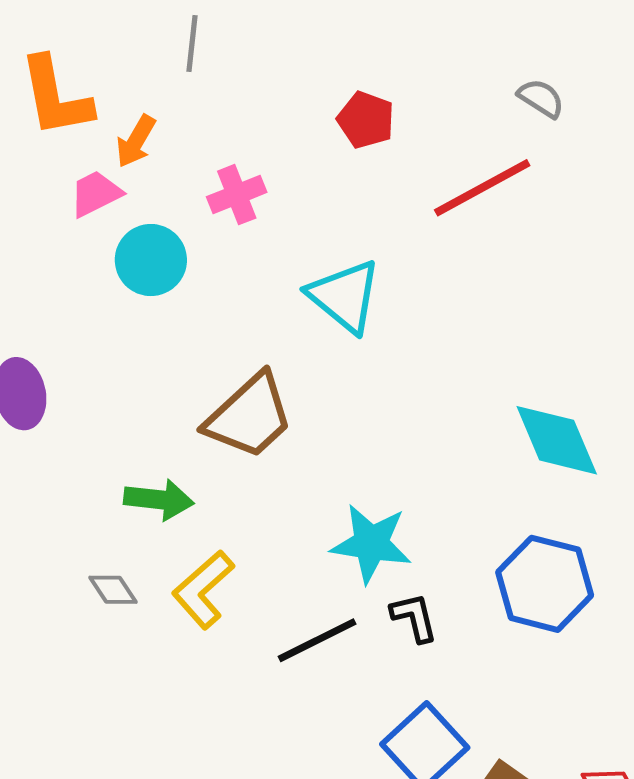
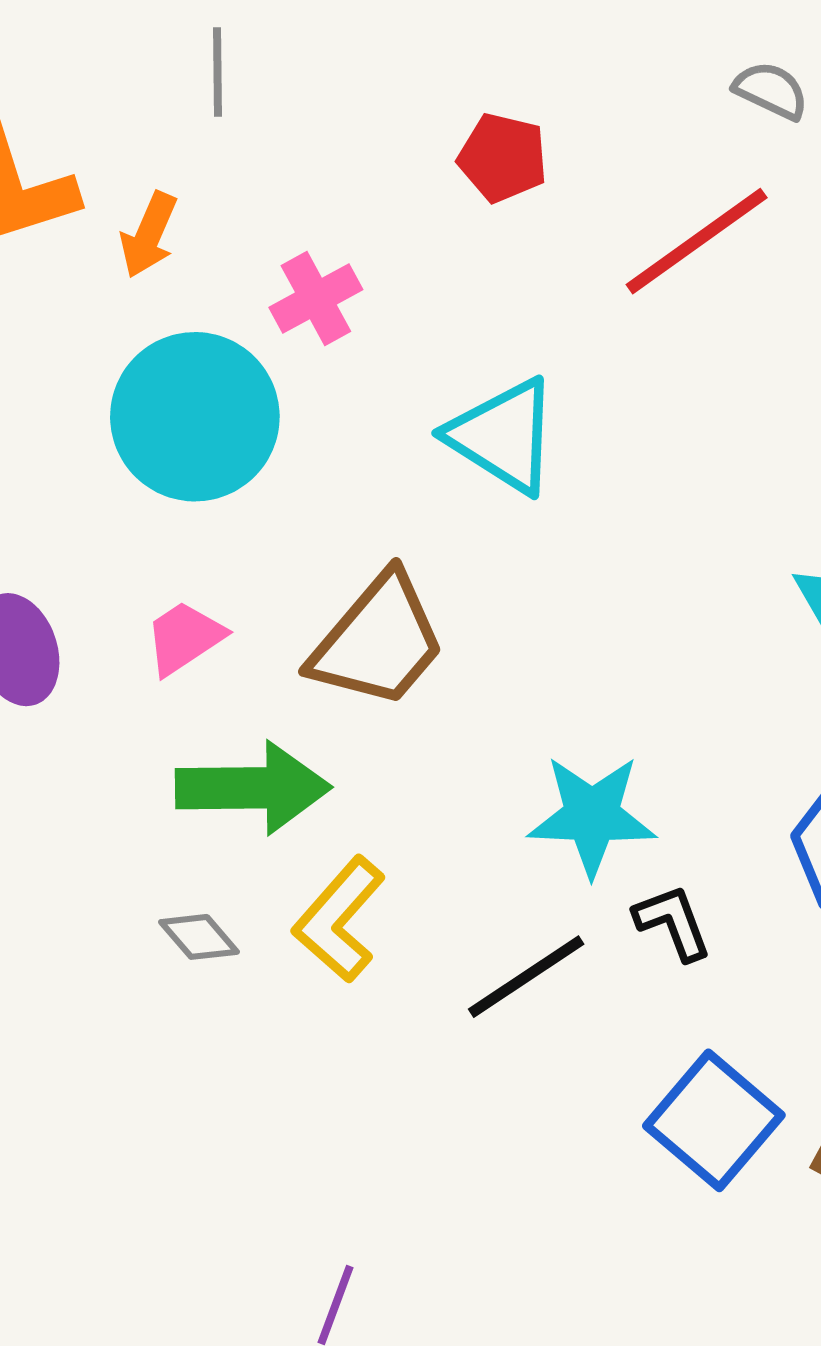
pink trapezoid: (96, 194) -> (184, 638), moved
cyan circle: (151, 260) -> (195, 417), size x1.5
green arrow: (159, 500) -> (253, 788), size x1.4

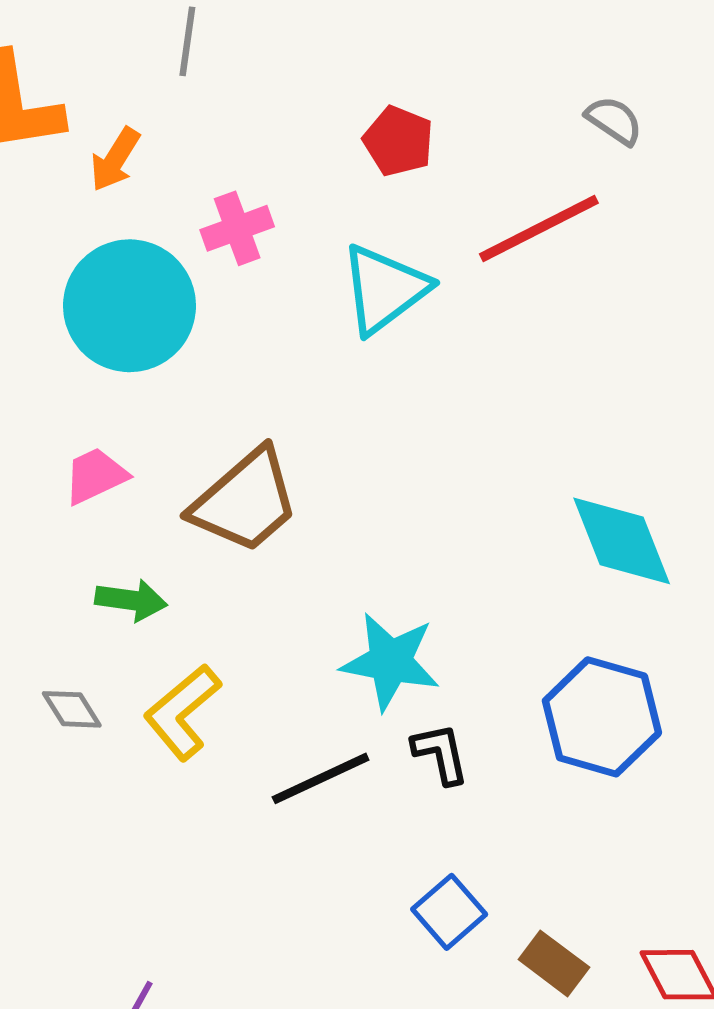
cyan triangle: (503, 436) -> (384, 289), moved, turned 42
green arrow: (253, 788) -> (131, 600), size x0.6
blue square: (714, 1120) -> (449, 912), size x0.7

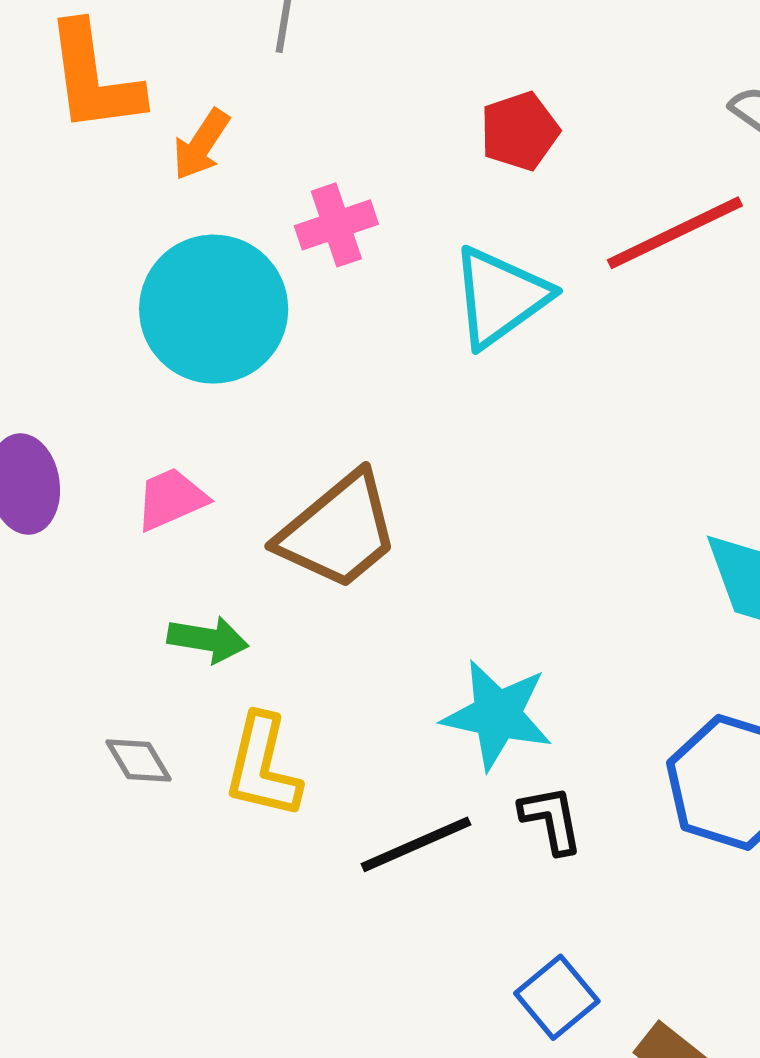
red pentagon: (398, 141) -> (520, 131), turned 30
yellow L-shape: (182, 712) -> (263, 766), turned -38

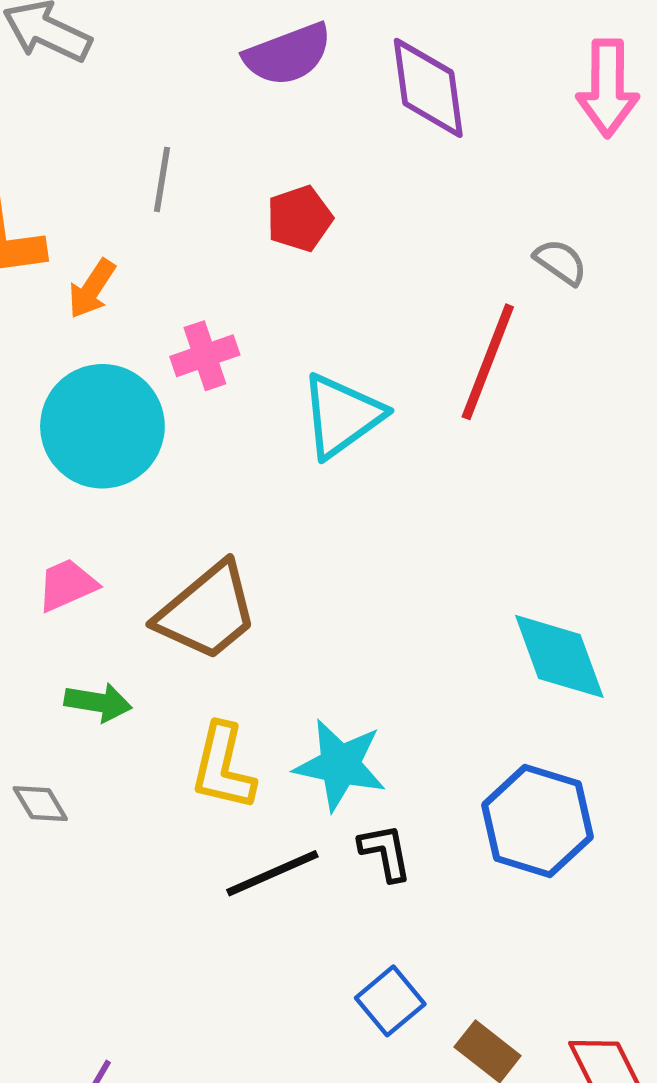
red pentagon: (520, 131) -> (300, 219), moved
red line: (675, 233) -> (488, 362), turned -43
yellow L-shape: (263, 766) -> (223, 767), moved

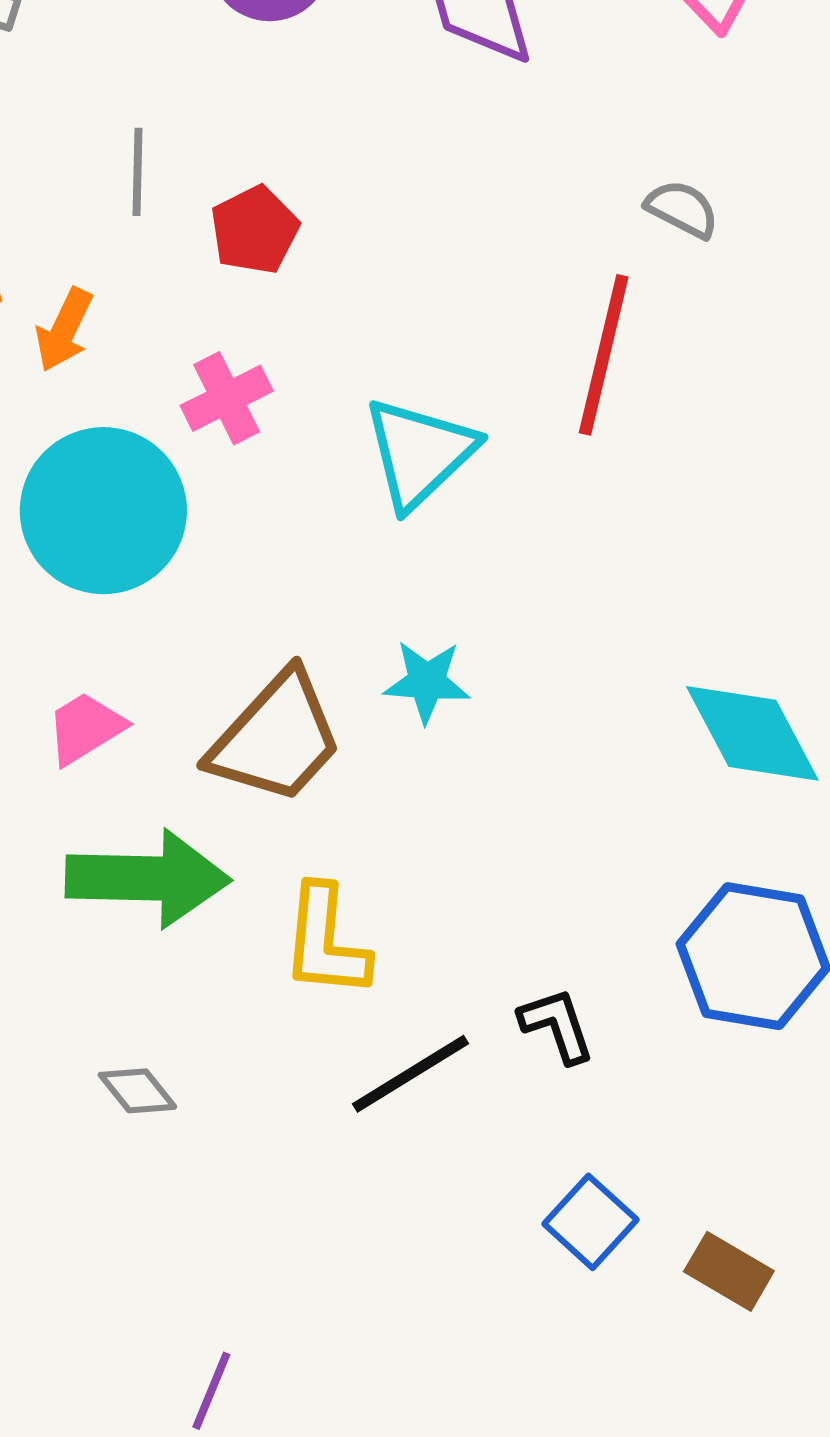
red pentagon: (300, 219) -> (255, 230), moved
green arrow: (98, 702) -> (148, 878), size x1.8
cyan star: (340, 765) -> (427, 682), moved, size x0.7
gray diamond: (40, 804) -> (137, 1091), moved

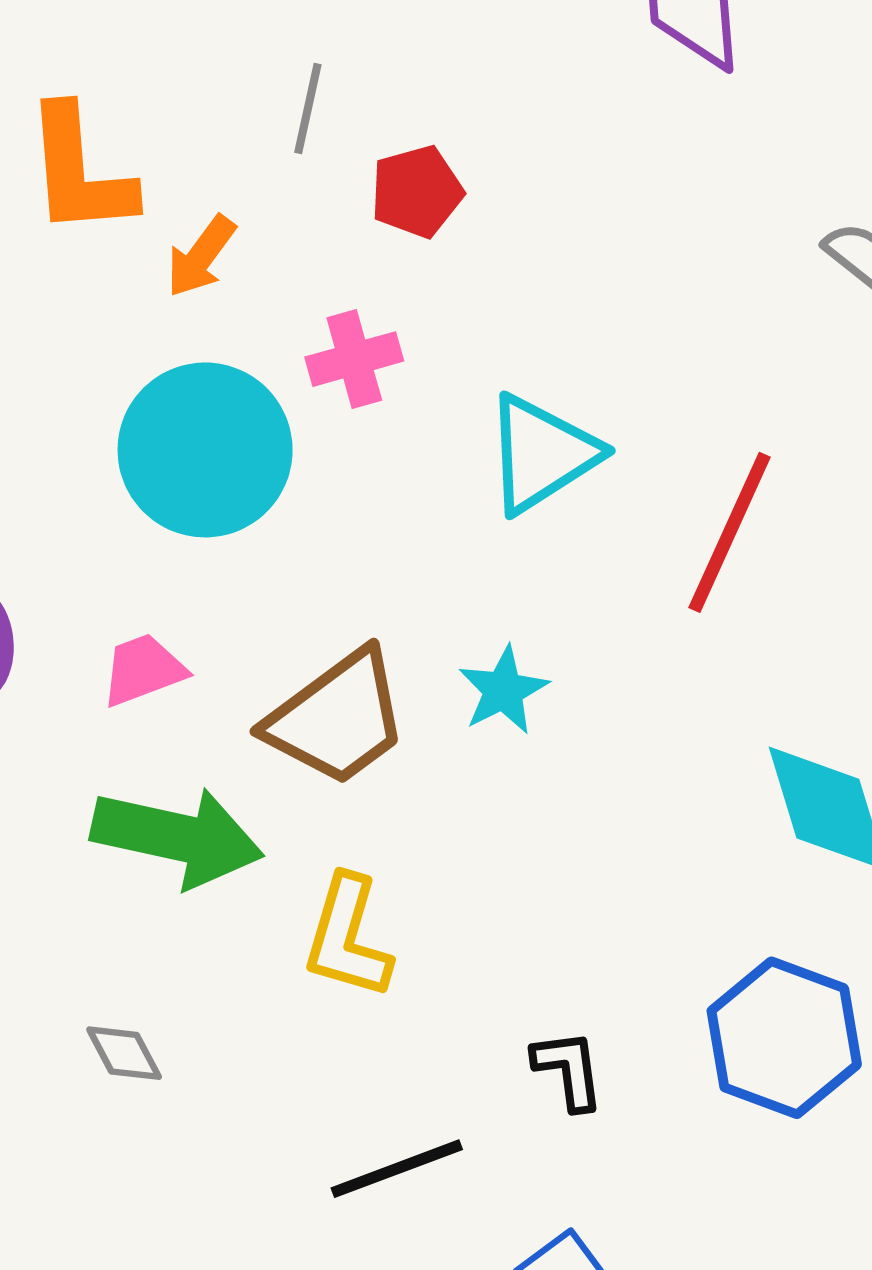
red line: (604, 355) -> (730, 532), moved
cyan star: (427, 682) -> (503, 690), turned 30
black line: (410, 1074) -> (397, 1169), moved

